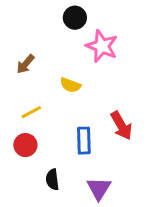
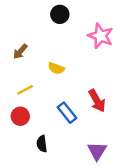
pink star: (102, 46) -> (101, 36), moved
blue rectangle: (84, 141) -> (67, 113), turned -36
purple triangle: (99, 189) -> (97, 151), moved

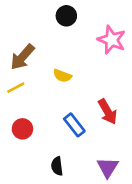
brown arrow: (20, 52) -> (22, 57), size x1.5
yellow line: (25, 90) -> (16, 88), moved
black semicircle: (42, 144) -> (57, 166), moved

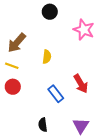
yellow semicircle: (62, 76) -> (47, 57), turned -104
yellow line: (16, 88) -> (12, 66), turned 48
red circle: (22, 129) -> (13, 87), moved

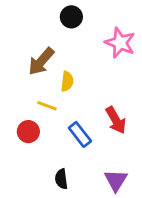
brown arrow: (17, 43) -> (41, 61), moved
yellow line: (12, 66) -> (47, 106), moved
red circle: (13, 87) -> (28, 132), moved

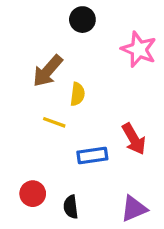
red circle: (28, 132) -> (33, 194), moved
blue rectangle: (80, 134) -> (92, 155), turned -60
purple triangle: (116, 180) -> (134, 209), turned 35

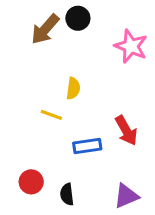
brown arrow: (48, 71) -> (45, 29), moved

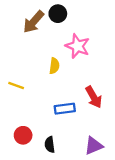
pink star: (131, 46) -> (77, 46), moved
yellow line: (51, 115) -> (16, 85), moved

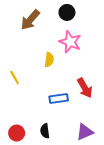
black circle: (58, 14) -> (67, 12), moved
yellow line: (16, 85) -> (15, 77), turned 40
red circle: (23, 135) -> (17, 133), moved

